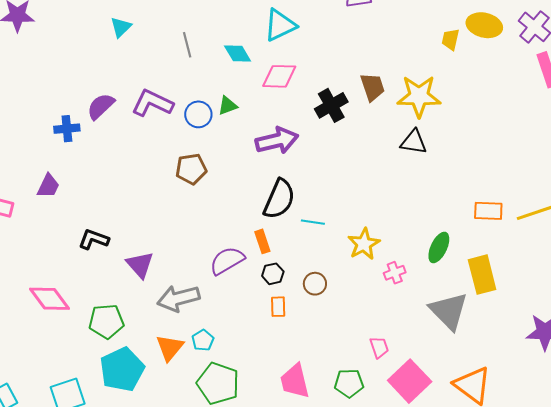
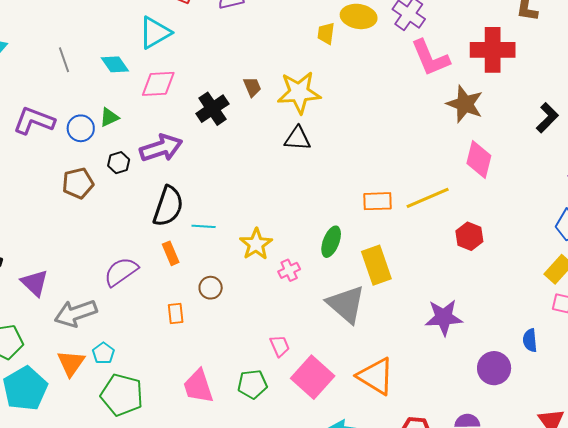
brown trapezoid: (373, 87) -> (252, 87), size x0.7
orange rectangle: (262, 241) -> (171, 253), moved
black hexagon: (273, 274) -> (119, 163), moved

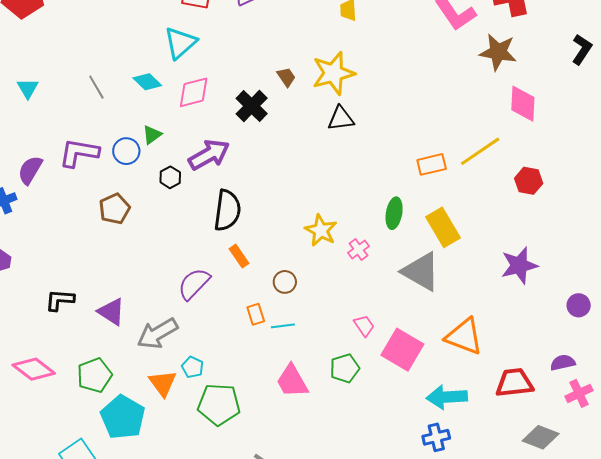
brown pentagon: (78, 183) -> (115, 209), moved
cyan line: (204, 226) -> (283, 326), moved
purple circle: (494, 368) -> (579, 305), size x0.7

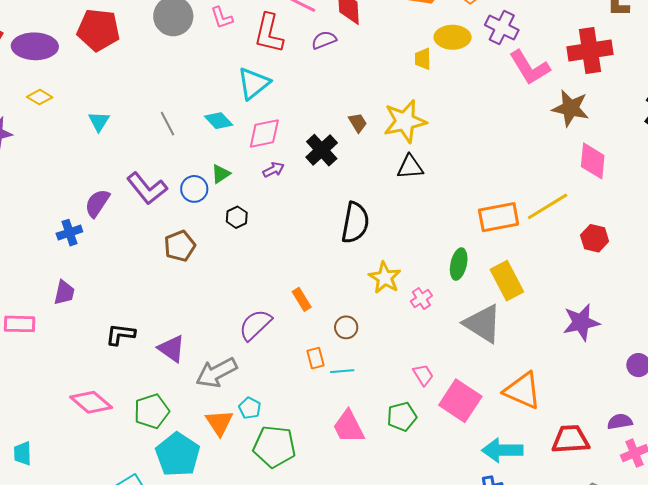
purple L-shape: (79, 153) -> (147, 188), turned -141
purple arrow: (209, 155) -> (274, 170), moved, size x0.5
orange rectangle: (432, 164) -> (499, 217), size x1.4
black semicircle: (227, 210) -> (355, 223), moved

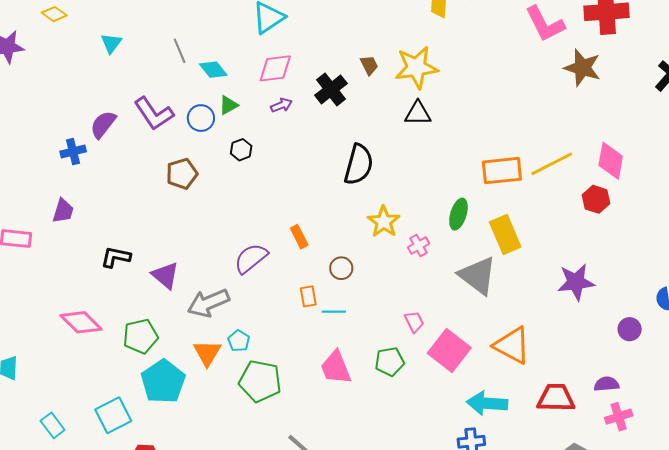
cyan diamond: (219, 121) -> (213, 70), moved
pink diamond: (593, 161) -> (611, 161), moved

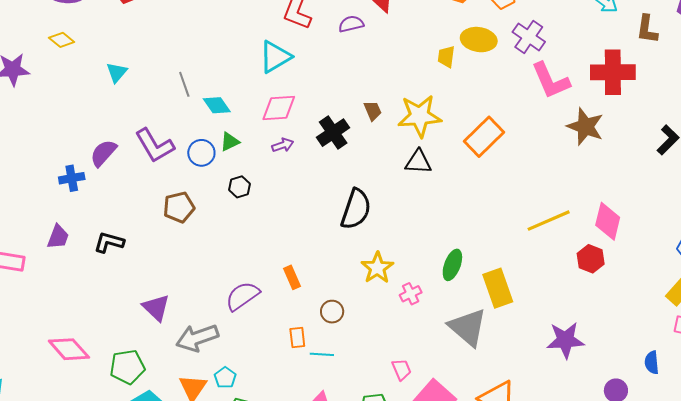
orange rectangle: (502, 171) -> (484, 137), moved, turned -42
black L-shape: (116, 257) -> (109, 242), moved

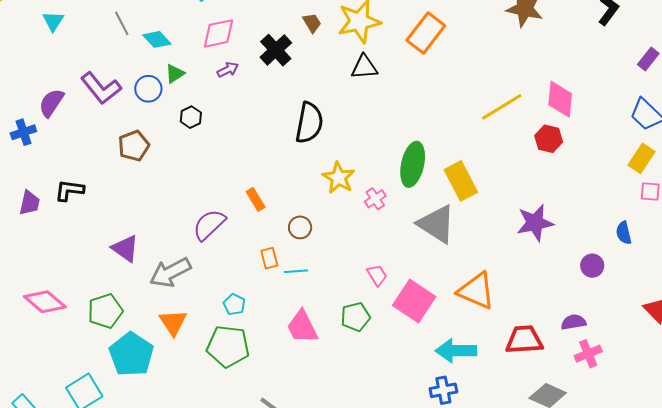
purple trapezoid: (58, 237) -> (30, 203), moved
green ellipse: (452, 265) -> (413, 164), size x1.4
cyan pentagon: (225, 378) -> (234, 304), moved

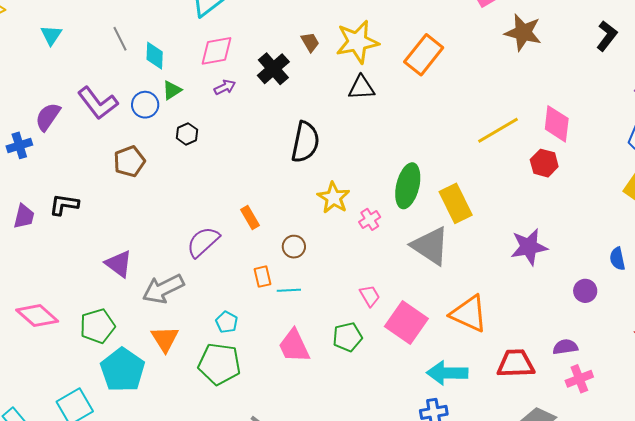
cyan diamond: (157, 39) -> (155, 56), turned 44

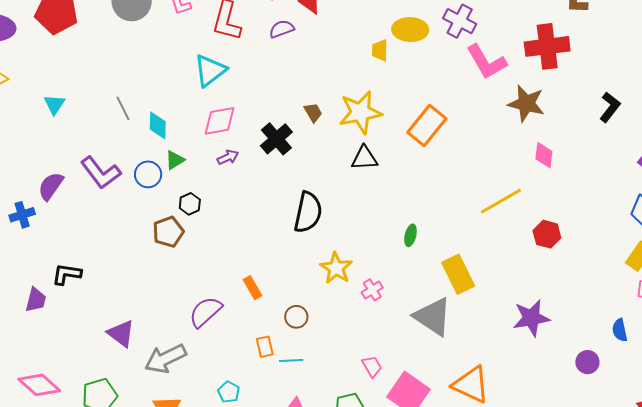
pink diamond: (557, 124) -> (544, 155), moved, size x0.7
brown pentagon: (129, 161) -> (168, 232), moved
green ellipse: (408, 186) -> (410, 235), moved, size x0.5
purple trapezoid: (24, 216) -> (36, 300), moved

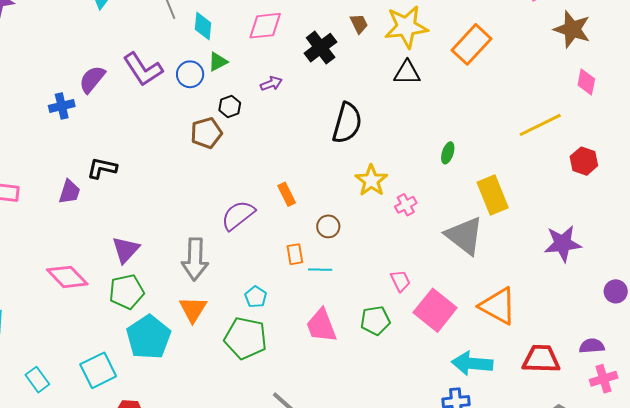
purple arrow: (228, 157) -> (271, 84), moved
purple triangle: (121, 333) -> (126, 250), moved, turned 32
gray arrow: (165, 359) -> (195, 259), turned -66

